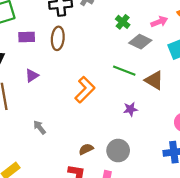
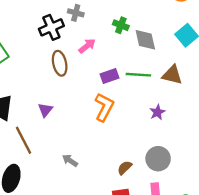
pink arrow: (159, 22) -> (87, 46), moved
purple rectangle: (27, 37) -> (109, 76), moved
gray diamond: (140, 42) -> (145, 40), turned 70

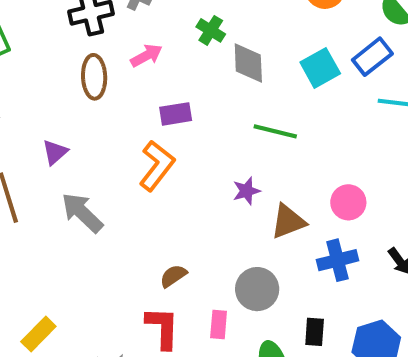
green line: (138, 75) -> (275, 131), moved
brown triangle: (172, 75) -> (288, 221), moved, turned -45
gray circle: (158, 159) -> (257, 289), moved
gray arrow: (70, 160) -> (82, 213), moved, size x1.6

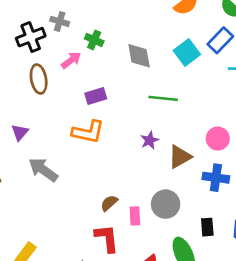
green cross: (211, 30) -> (94, 40), moved
orange L-shape: (157, 166) -> (88, 132), turned 72
blue cross: (338, 260) -> (216, 178), turned 30
pink rectangle: (219, 325) -> (135, 216), moved

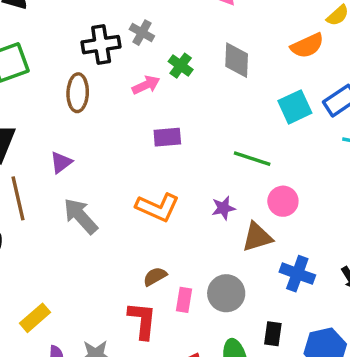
gray diamond: (139, 56) -> (237, 60), moved
brown ellipse: (39, 79) -> (78, 93), moved
orange L-shape: (88, 132) -> (158, 207), moved
pink circle: (218, 139) -> (283, 201), moved

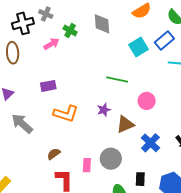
purple rectangle: (167, 137) -> (48, 86), moved
pink circle: (283, 201) -> (147, 101), moved
blue cross: (297, 274) -> (150, 143), turned 30
brown semicircle: (155, 276) -> (54, 154), moved

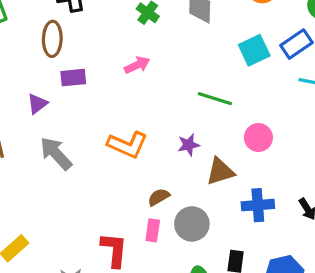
pink arrow: (51, 44) -> (137, 65), moved
purple rectangle: (48, 86) -> (73, 78), moved
blue cross: (150, 143) -> (258, 205), turned 36
brown semicircle: (54, 154) -> (159, 197), moved

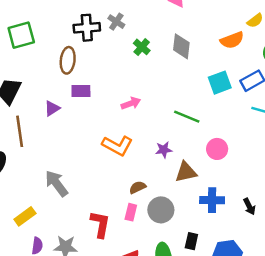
pink arrow: (137, 65) -> (131, 103), moved
gray arrow: (56, 153) -> (57, 183), moved

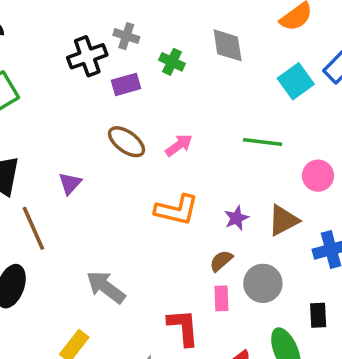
brown ellipse: (68, 60) -> (127, 142), moved, turned -45
purple rectangle: (81, 91) -> (126, 84), moved
purple star: (164, 150) -> (236, 218), moved

